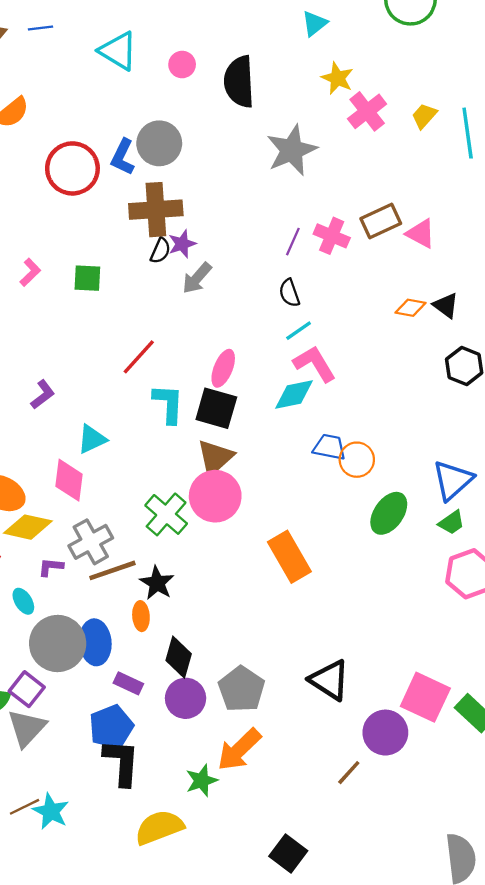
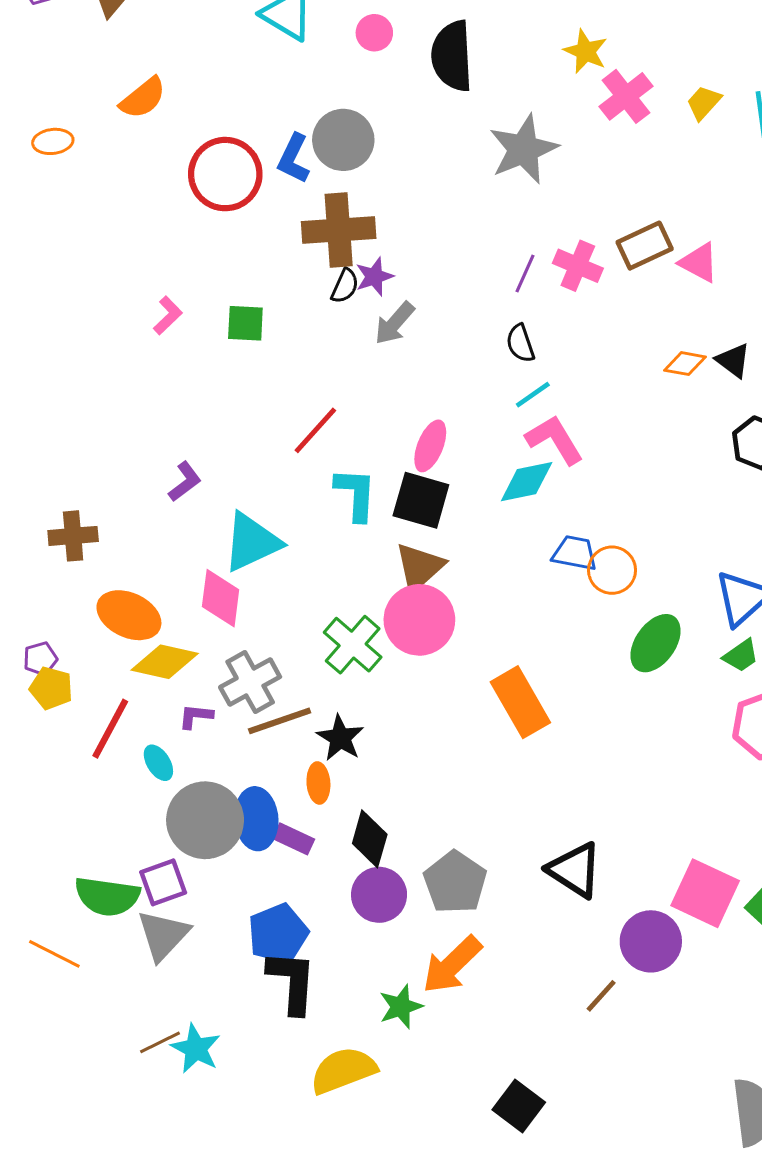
cyan triangle: (92, 439) -> (252, 542), size x1.5
purple rectangle: (128, 683) -> (294, 839), moved
purple square: (27, 689) -> (163, 882), turned 32

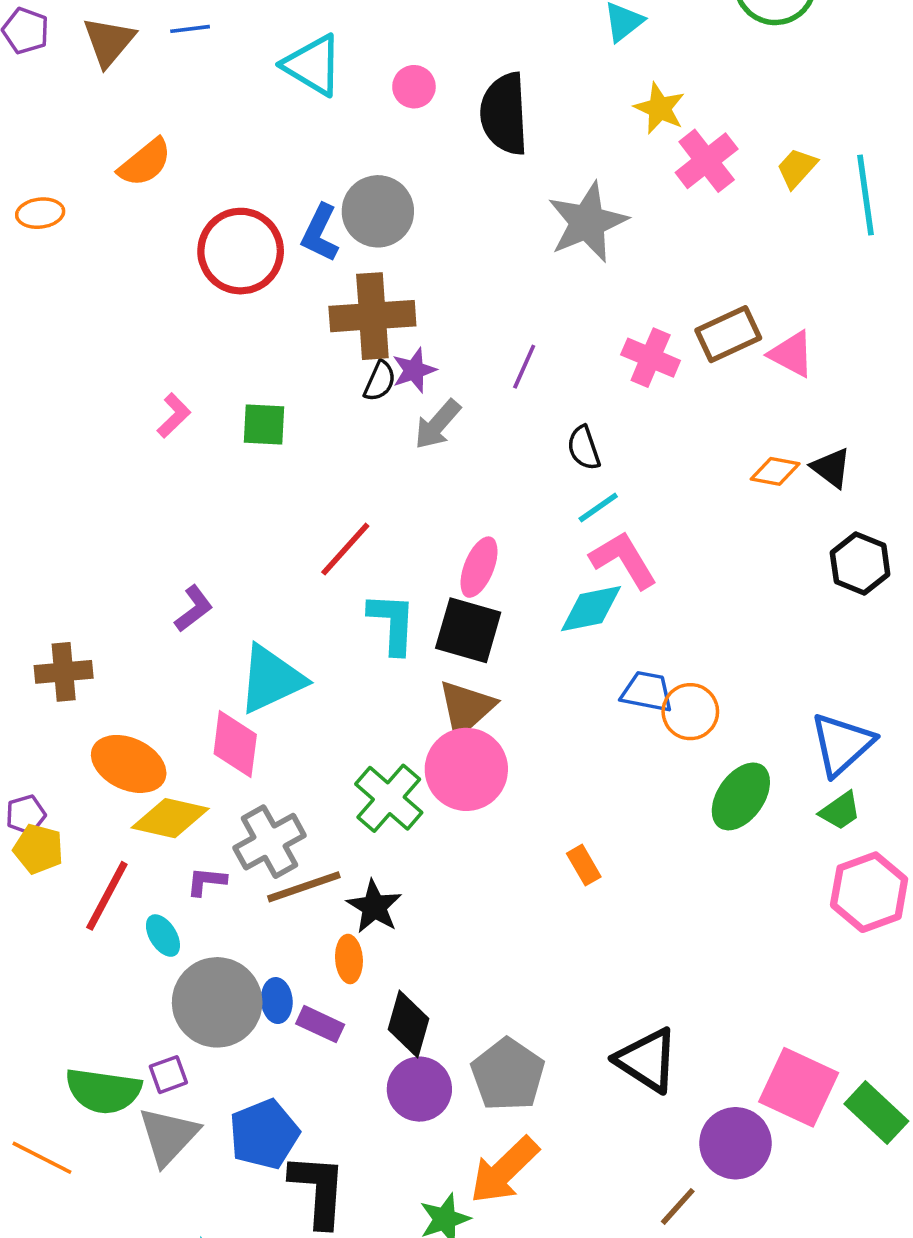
purple line: (525, 273) -> (524, 367), moved
orange rectangle: (520, 702) -> (584, 865), size x0.5
blue ellipse: (256, 819) -> (277, 1001), size x0.6
purple square: (163, 882) -> (168, 1075), size x0.7
blue pentagon: (278, 934) -> (264, 1134), moved

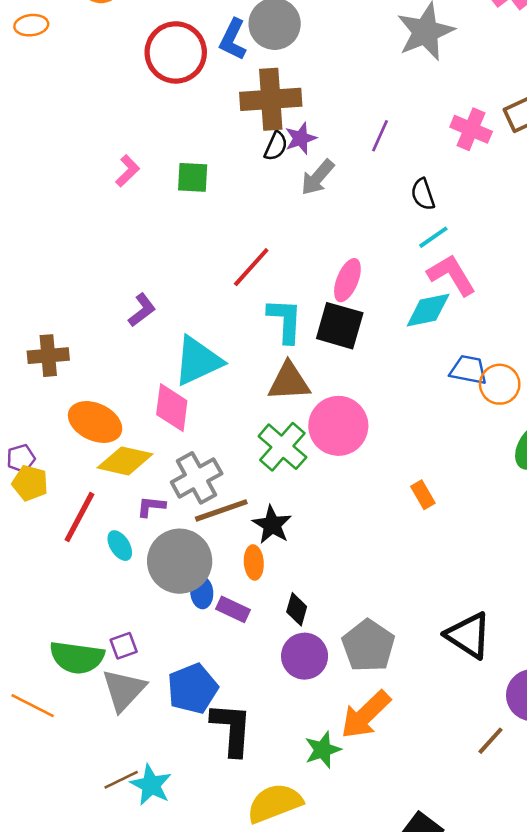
brown triangle: (466, 708) -> (289, 382), moved, turned 39
gray circle: (217, 1002) -> (180, 561), moved
black diamond: (409, 1024) -> (297, 609), size x0.7

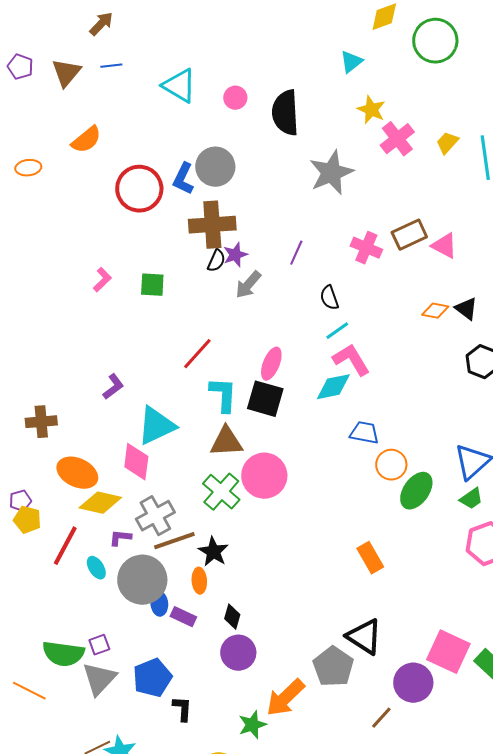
orange circle: (500, 384) -> (391, 465), moved
orange rectangle: (423, 495) -> (370, 558), moved, size x1.4
gray pentagon: (368, 646) -> (333, 667), moved
black L-shape: (232, 729) -> (182, 709), size x0.6

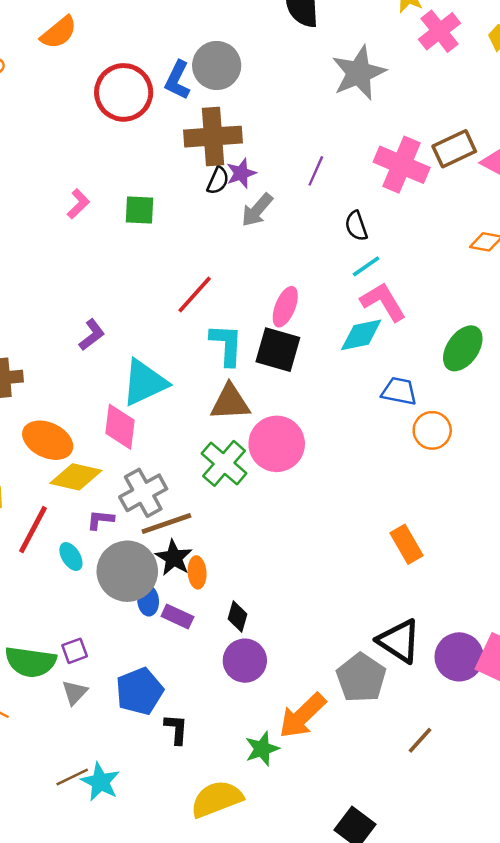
pink cross: (366, 248) -> (402, 165), size x1.4
green ellipse: (416, 491) -> (463, 348), moved
black star: (213, 552) -> (174, 558), moved
gray triangle: (99, 679) -> (75, 692), size x0.6
purple circle: (413, 683) -> (459, 657), moved

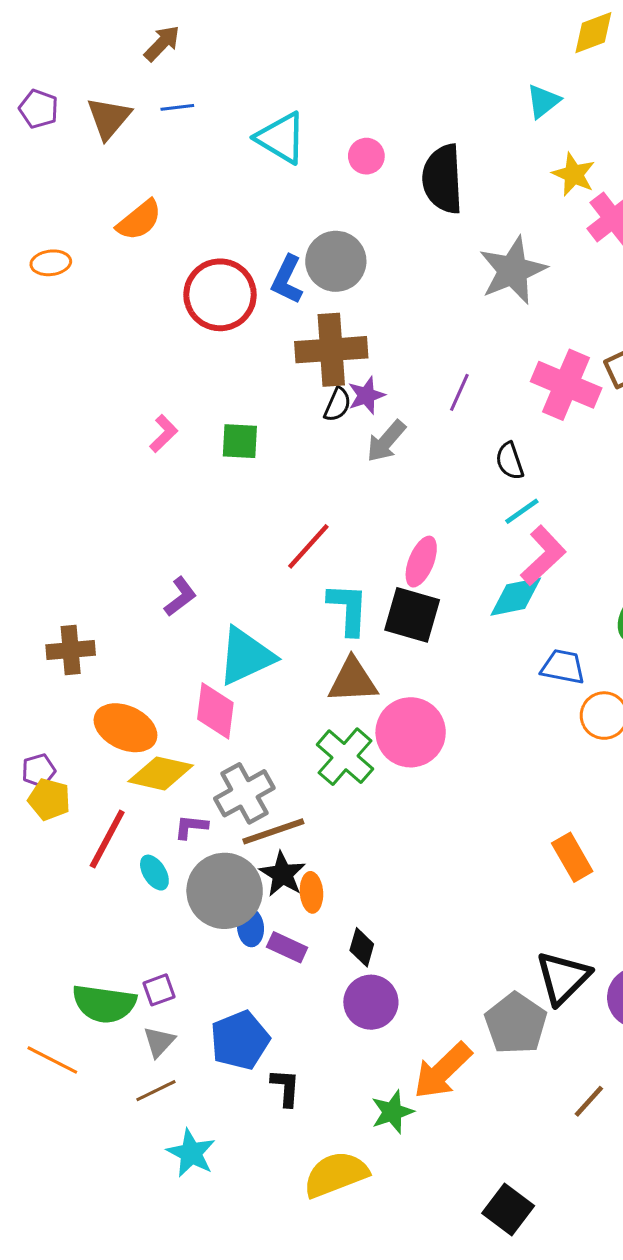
pink L-shape: (383, 302) -> (543, 555), turned 78
black triangle: (399, 641) -> (563, 978), turned 42
brown line: (72, 777) -> (156, 1091), moved

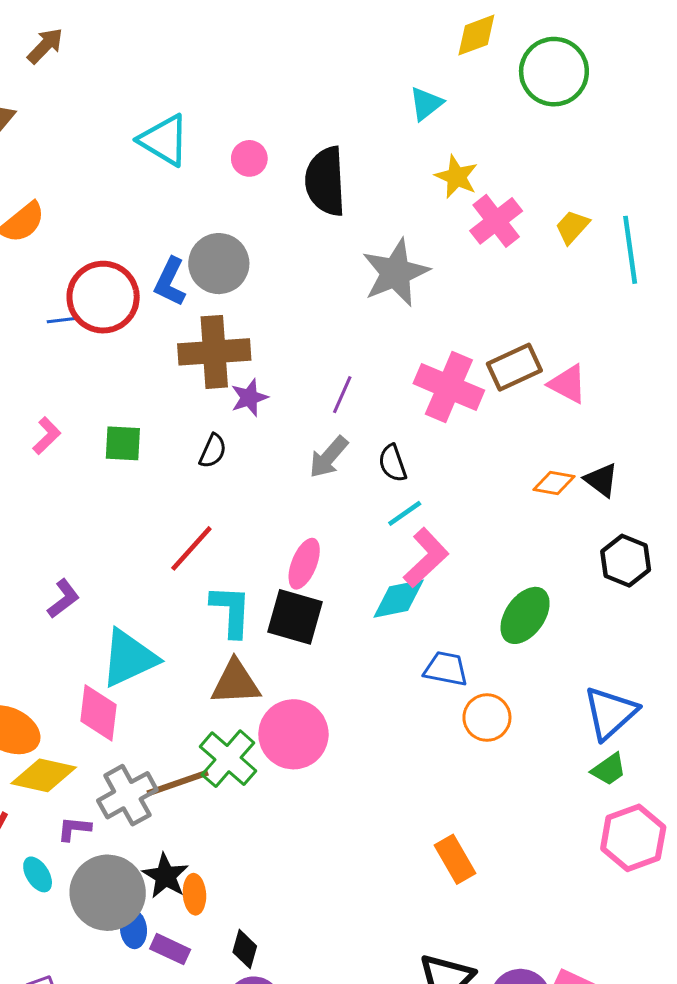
blue line: (177, 107) -> (63, 320), moved
black semicircle: (337, 405) -> (213, 451), moved
gray arrow: (386, 441) -> (329, 457), moved
brown line: (273, 831) -> (178, 783), moved

